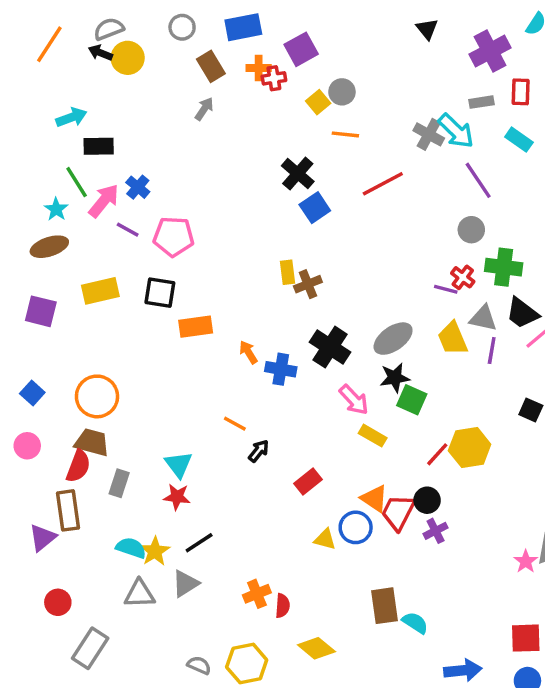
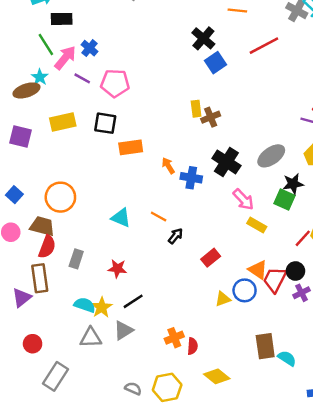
cyan star: (56, 209) -> (40, 77), moved
black star: (395, 378) -> (293, 184), moved
brown trapezoid: (92, 442) -> (42, 226), moved
cyan triangle: (179, 464) -> (121, 218), moved, turned -30
yellow triangle: (325, 539) -> (223, 299), turned -35

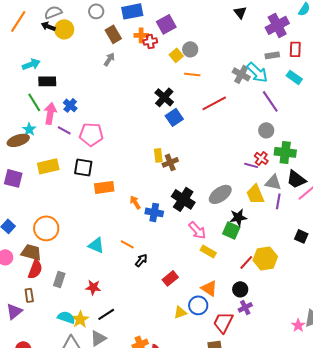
pink arrow: (65, 58) -> (50, 113), turned -30
brown rectangle: (40, 278) -> (29, 295), size x0.6
red trapezoid: (275, 279) -> (223, 322), moved

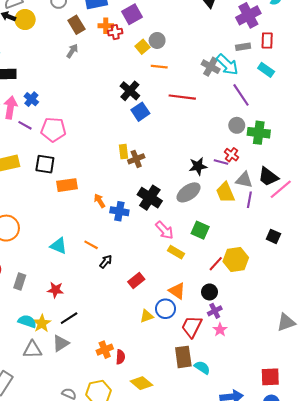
red line: (214, 103) -> (182, 97), turned 35
green cross: (285, 152) -> (259, 133), moved
black star: (238, 217) -> (198, 166), moved
pink star: (298, 325) -> (220, 330), moved

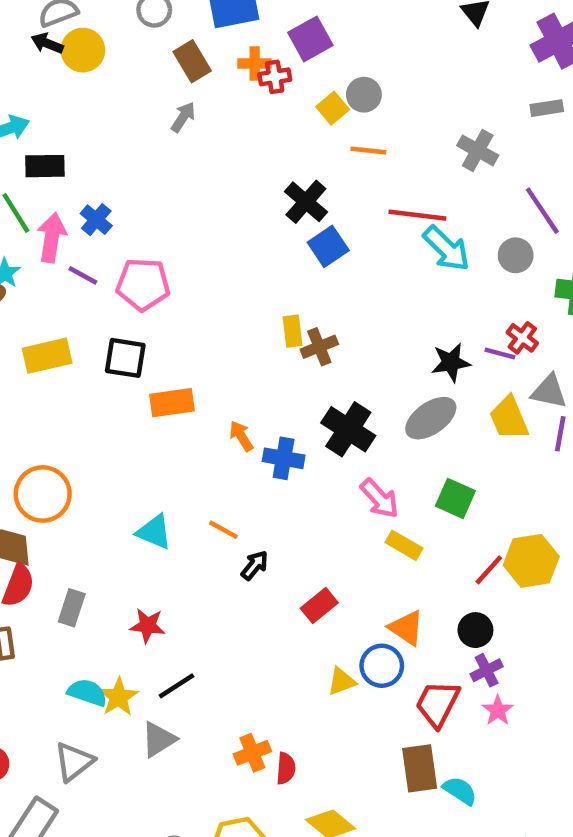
cyan arrow: (227, 65) -> (446, 249), moved
gray circle: (237, 125) -> (516, 255), moved
gray triangle: (32, 350) -> (74, 762), moved, turned -36

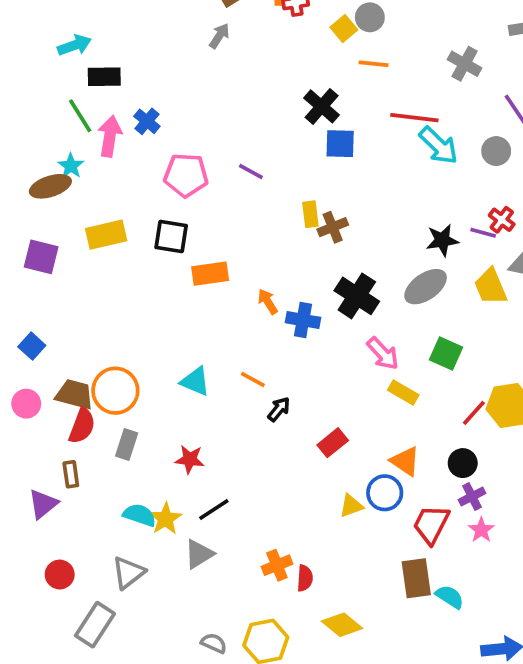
blue square: (328, 246) -> (340, 144), turned 36
purple line: (83, 275) -> (251, 171), moved
orange circle: (43, 494) -> (115, 391), moved

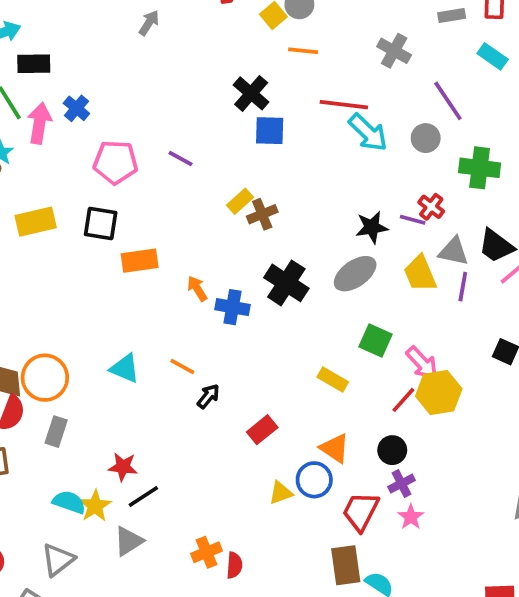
yellow rectangle: (310, 214) -> (240, 201), turned 55
pink arrow: (383, 353) -> (422, 363), moved
red star: (190, 459) -> (123, 467), moved

